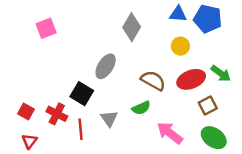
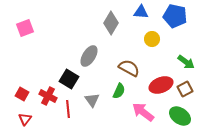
blue triangle: (178, 14) -> (141, 12), moved
pink square: (46, 28) -> (25, 28), moved
red ellipse: (191, 79) -> (161, 85), moved
brown square: (208, 106) -> (185, 89), moved
green semicircle: (141, 108) -> (119, 91), turned -42

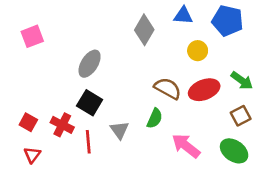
gray ellipse: (89, 56) -> (90, 64), moved
red ellipse: (161, 85) -> (204, 90), moved

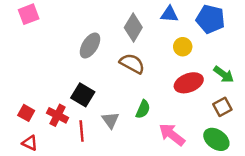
pink square: (32, 36) -> (29, 14), moved
gray ellipse: (90, 64) -> (90, 46), moved
brown semicircle: (168, 88) -> (132, 64), moved
red triangle: (32, 155) -> (30, 143), turned -42

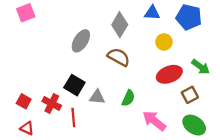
brown square: (222, 107) -> (190, 95), moved
gray triangle: (110, 120) -> (97, 97), moved, turned -49

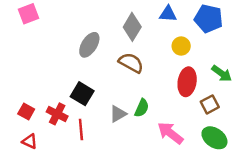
red ellipse: (169, 74) -> (187, 82), turned -60
gray triangle: (97, 97) -> (118, 114), moved, turned -35

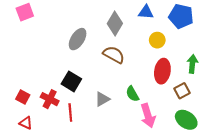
green arrow: (222, 73) -> (192, 64), turned -120
green semicircle: (142, 108) -> (132, 94), moved, turned 126
pink arrow: (170, 133) -> (148, 116), turned -145

